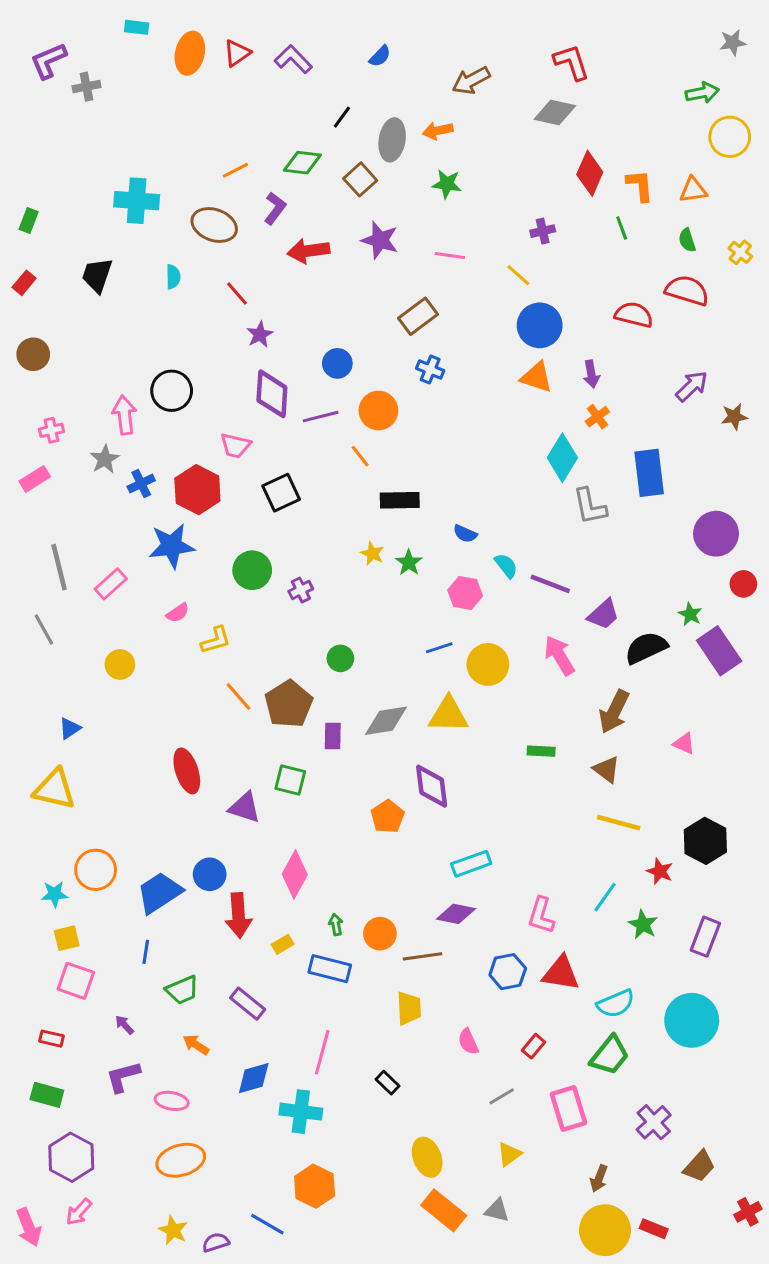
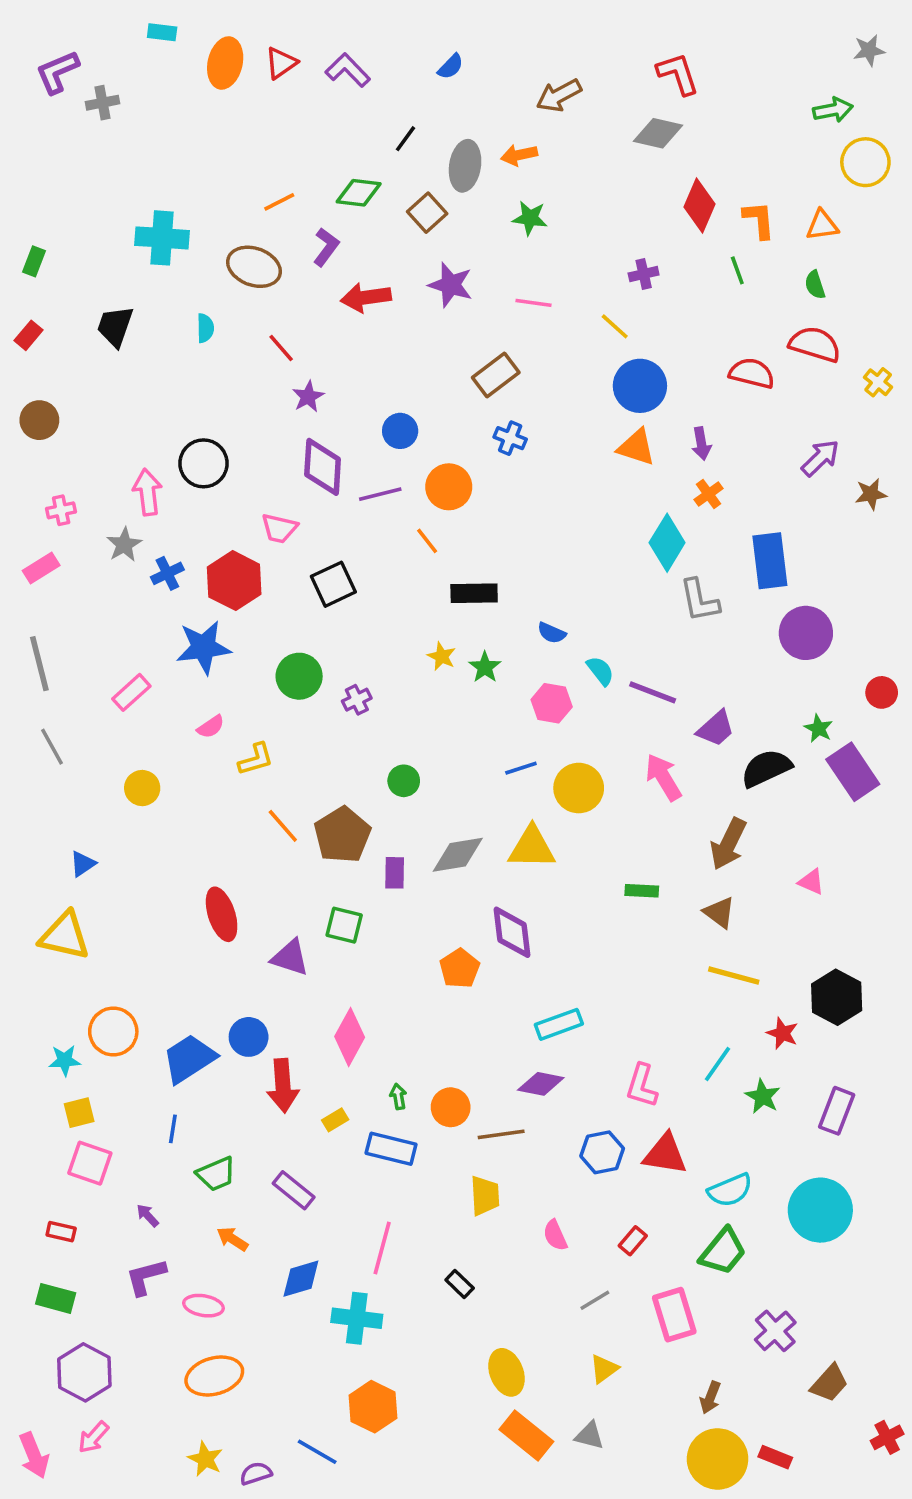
yellow cross: (740, 252) -> (878, 382), moved
purple circle: (716, 534) -> (806, 633), moved
gray line: (59, 567) -> (39, 664), moved

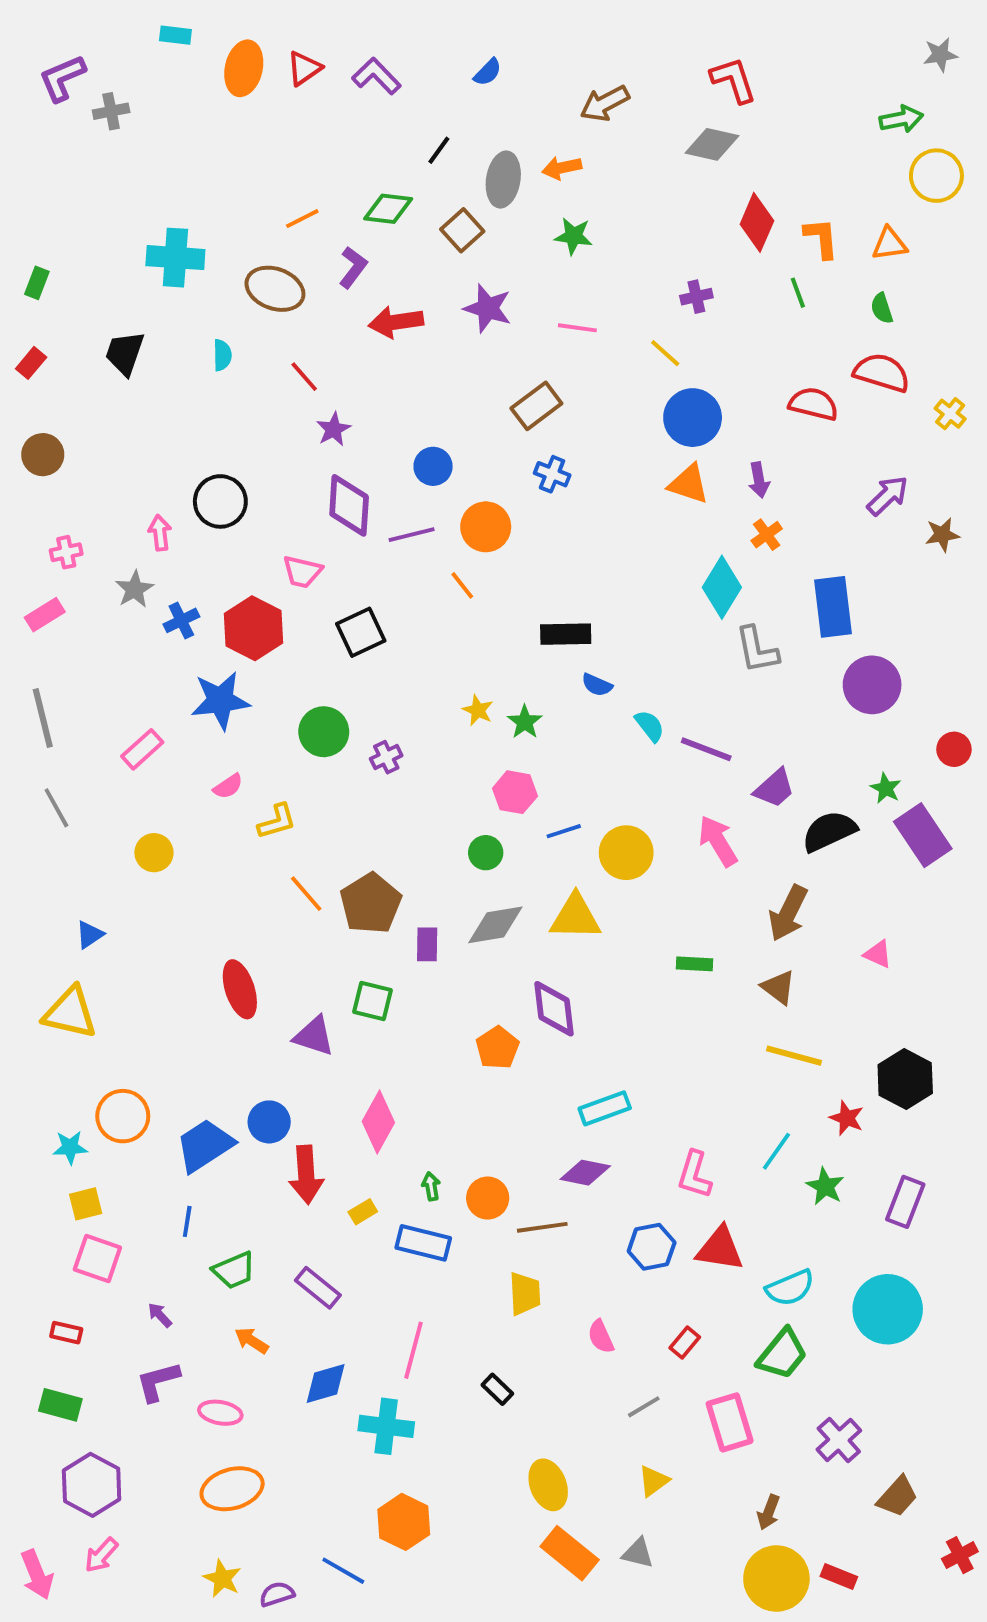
pink arrow: (148, 492) -> (160, 533), size x0.7
black rectangle: (474, 593) -> (566, 634), moved
pink hexagon: (552, 703) -> (515, 792), moved
green circle: (404, 781) -> (486, 853), moved

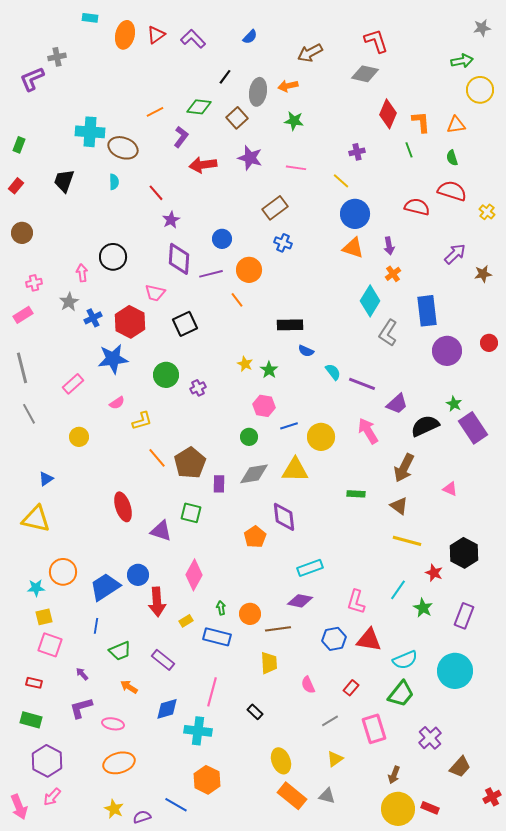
purple L-shape: (62, 78) -> (32, 79), moved
brown ellipse: (275, 289) -> (123, 148), moved
gray L-shape: (757, 650) -> (388, 333), turned 44
red circle: (954, 749) -> (489, 343), moved

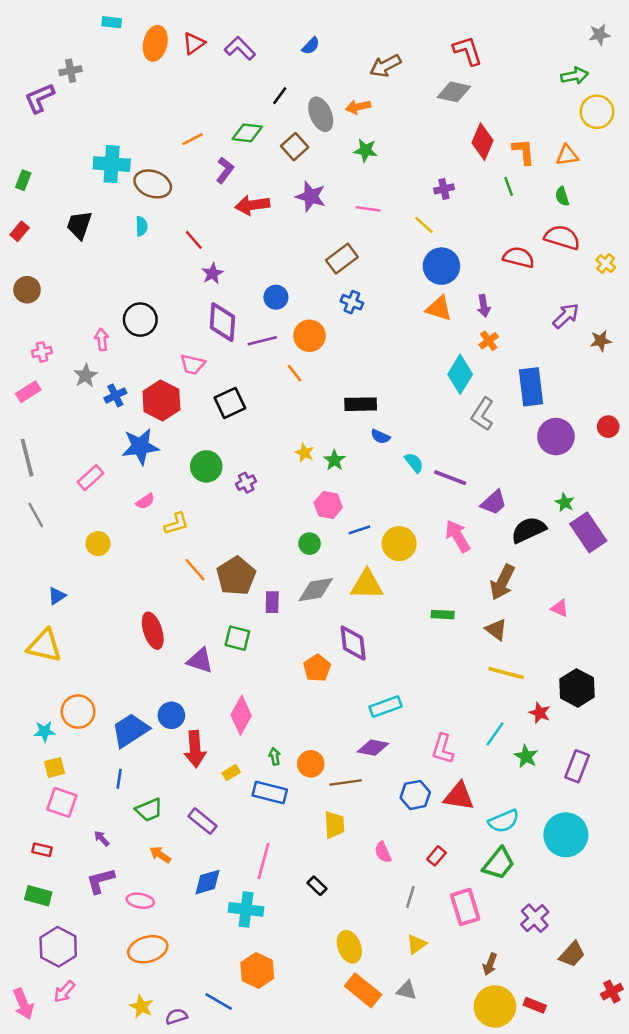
gray ellipse: (258, 92) -> (321, 114), turned -32
gray line: (330, 721) -> (410, 897), turned -42

